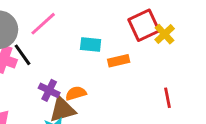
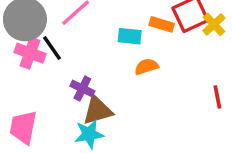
orange rectangle: (119, 61) -> (162, 24), moved, turned 30
orange semicircle: (76, 93) -> (146, 67), moved

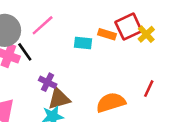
orange semicircle: (146, 67) -> (111, 102), moved, size x1.6
red line: (217, 97) -> (149, 89), turned 36

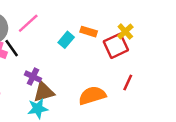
red square: (129, 27) -> (116, 46), moved
cyan rectangle: (83, 43) -> (66, 40), turned -56

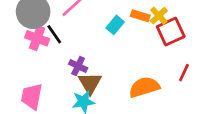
yellow cross: (125, 32) -> (159, 16), moved
brown triangle: (44, 92) -> (90, 83), turned -45

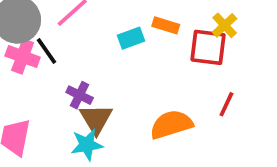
yellow cross: (159, 16) -> (225, 25), moved
cyan rectangle: (115, 25) -> (131, 38), turned 30
red square: (171, 32) -> (208, 47), turned 32

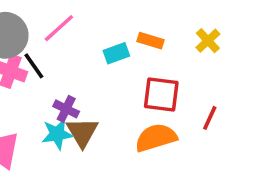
red square: (208, 47) -> (161, 95), moved
cyan star: (87, 145) -> (57, 134), moved

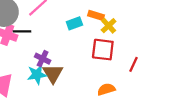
yellow cross: (208, 41) -> (109, 26), moved
black line: (34, 66) -> (22, 31), turned -54
orange semicircle: (156, 138) -> (106, 89), moved, size x0.7

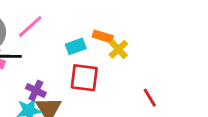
red square: (103, 50) -> (84, 78), moved
red line: (134, 64) -> (150, 98), turned -56

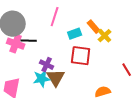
pink line: (30, 26) -> (55, 17), moved, turned -30
orange rectangle: (103, 36) -> (94, 27), turned 32

